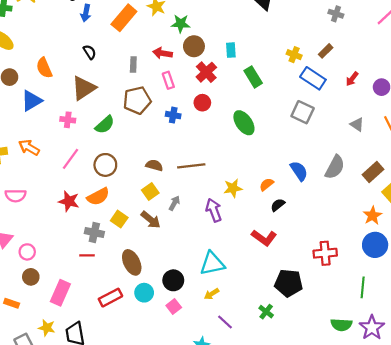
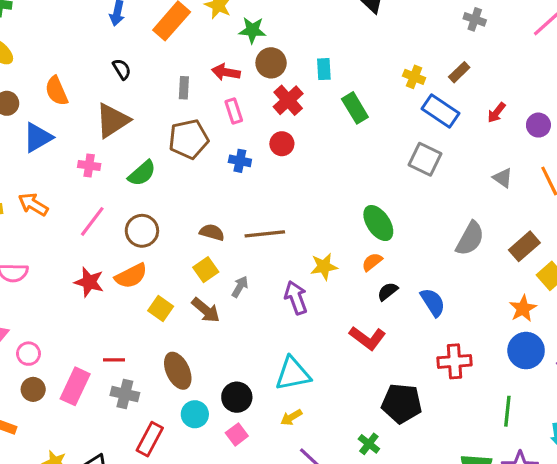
green ellipse: (244, 123) -> (378, 223), moved
blue semicircle: (299, 171) -> (433, 302), moved
gray cross: (94, 232) -> (125, 394), moved
pink rectangle: (60, 293) -> (75, 386), moved
red rectangle: (110, 298) -> (150, 439), moved, turned -35

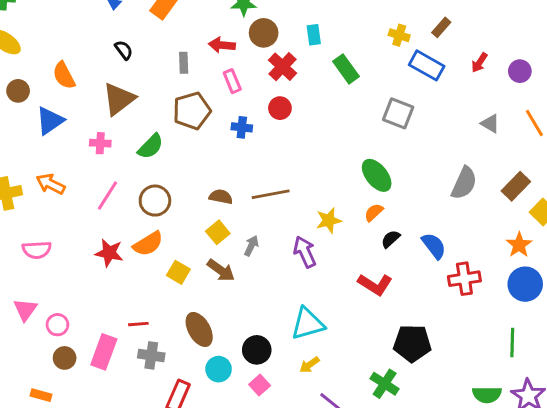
gray square: (425, 159) -> (398, 113), moved
red cross: (454, 361) -> (464, 279), moved
green cross: (369, 444) -> (385, 384), size x1.4

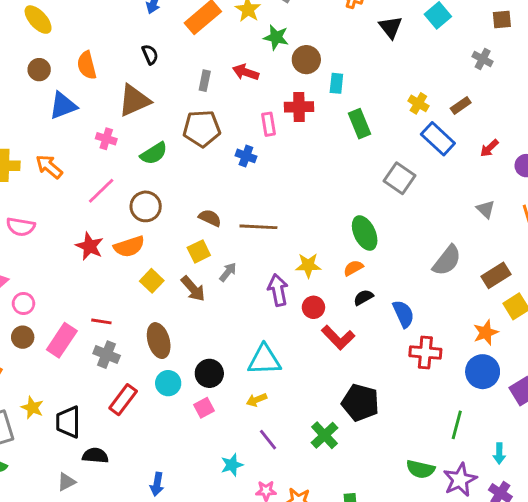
brown circle: (264, 33) -> (306, 60), moved
red cross: (283, 67) -> (299, 107), turned 32
pink rectangle: (232, 81) -> (268, 124), moved
red circle: (280, 108) -> (313, 307), moved

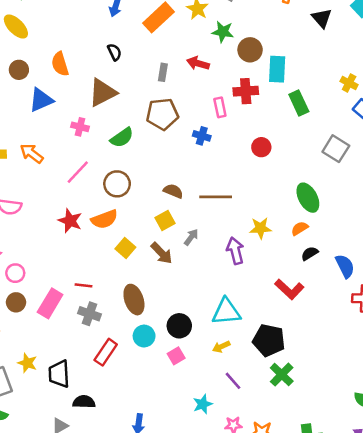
cyan rectangle: (336, 83) -> (277, 69), size x1.5
red circle: (313, 307) -> (261, 147), moved
black pentagon: (360, 403) -> (269, 340), moved

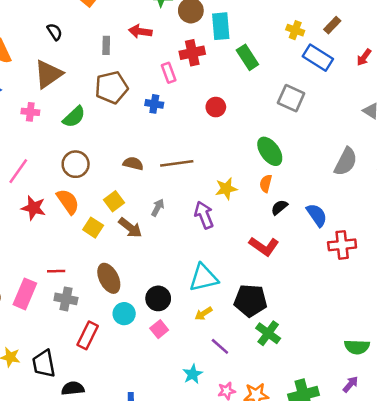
pink line: (78, 172) -> (18, 171), moved
orange semicircle: (104, 219) -> (68, 202), turned -96
yellow square: (165, 221) -> (114, 201), moved
orange semicircle: (300, 228) -> (266, 183), turned -36

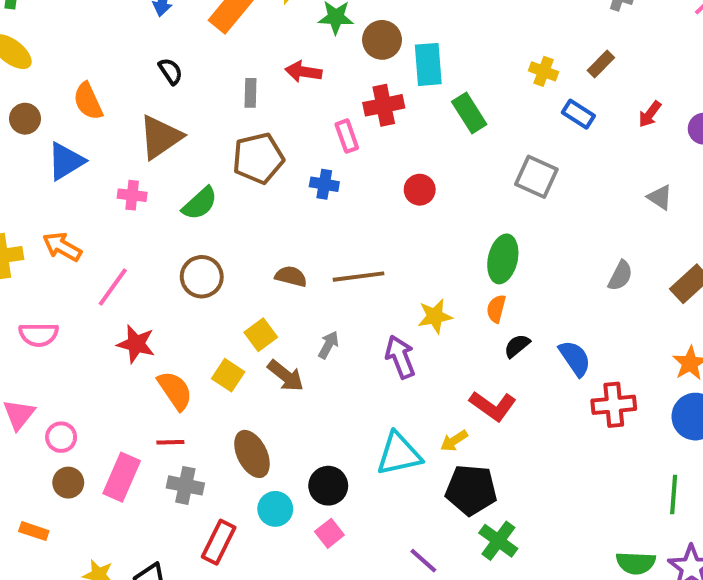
blue rectangle: (318, 58) -> (578, 114), size x0.7
green ellipse: (270, 151) -> (503, 259), turned 48
gray semicircle: (346, 162) -> (620, 276), size x0.7
orange semicircle: (68, 202) -> (175, 391), moved
yellow arrow: (203, 314) -> (454, 441), moved

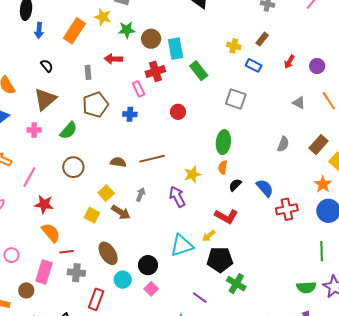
orange semicircle: (175, 391) -> (51, 233), moved
brown circle: (68, 483) -> (26, 290), moved

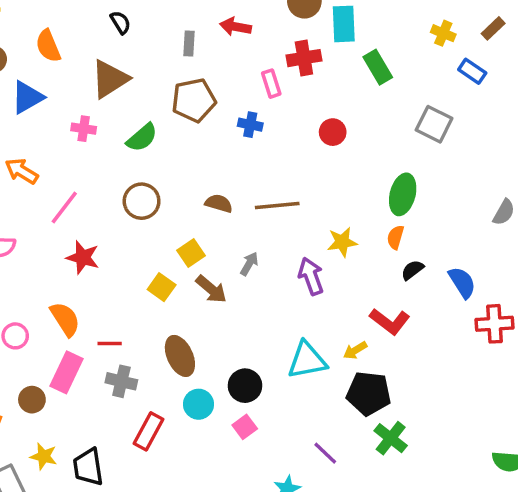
orange semicircle: (51, 233) -> (65, 319), moved

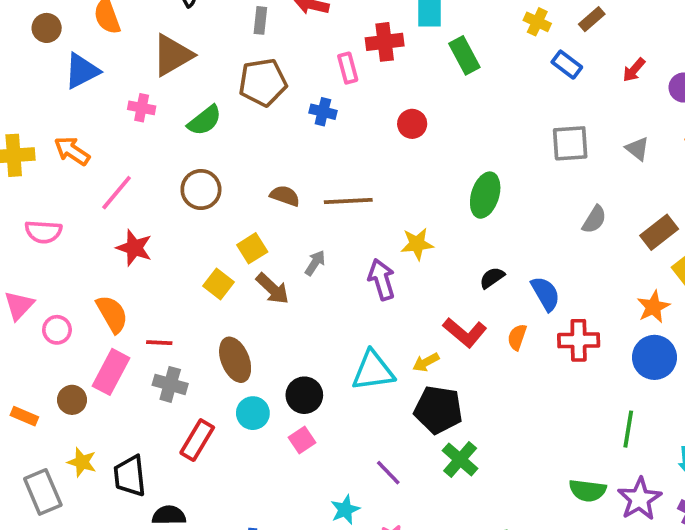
gray square: (434, 124) -> (570, 143), moved, turned -33
orange semicircle: (395, 237) -> (517, 337), moved

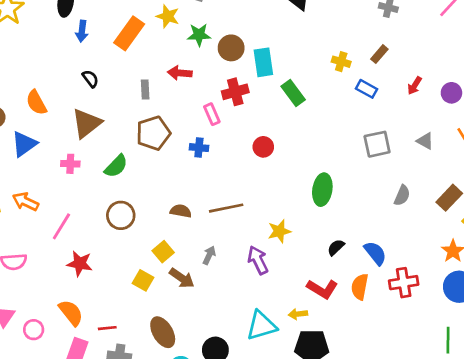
orange semicircle: (517, 337) -> (360, 287), size x1.4
yellow arrow: (426, 362) -> (298, 314), turned 30

